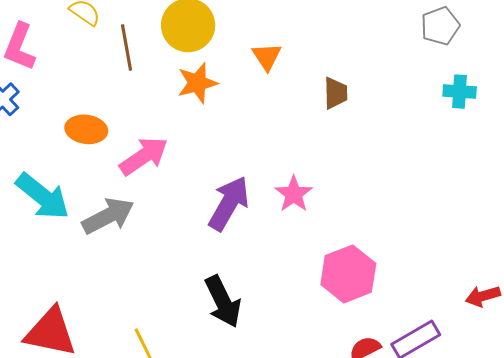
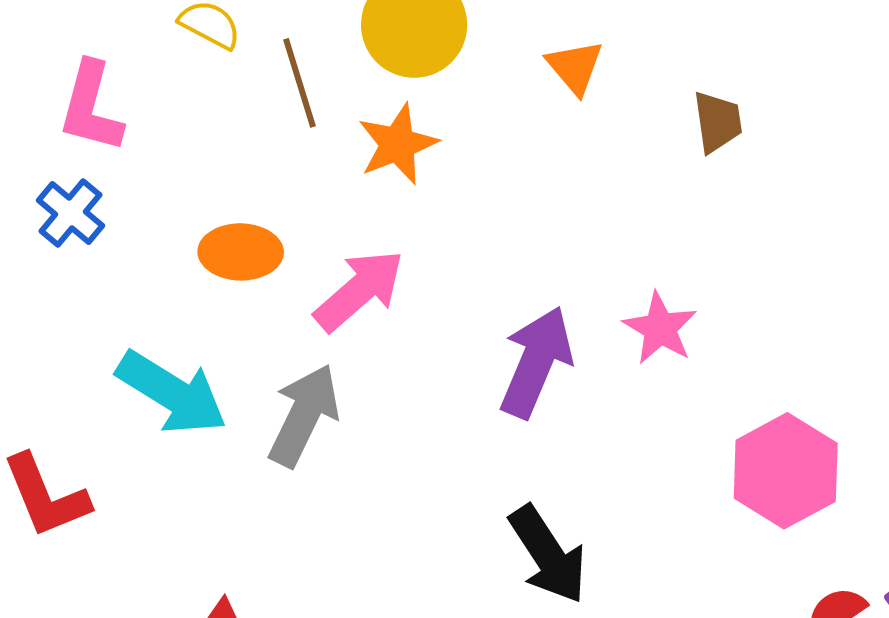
orange star: (197, 83) -> (398, 144), moved
gray arrow: (108, 216) -> (304, 415), turned -30

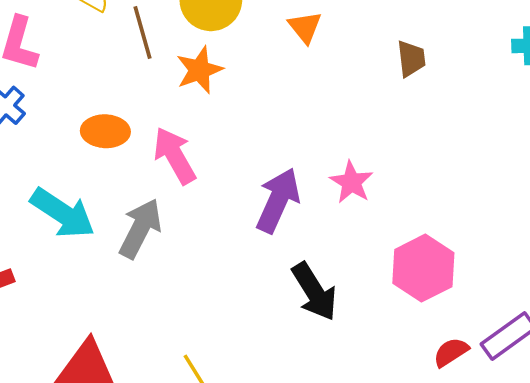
brown trapezoid: (718, 122) -> (411, 59), moved
pink arrow: (359, 290) -> (175, 156), turned -80
black arrow: (548, 555) -> (314, 292), moved

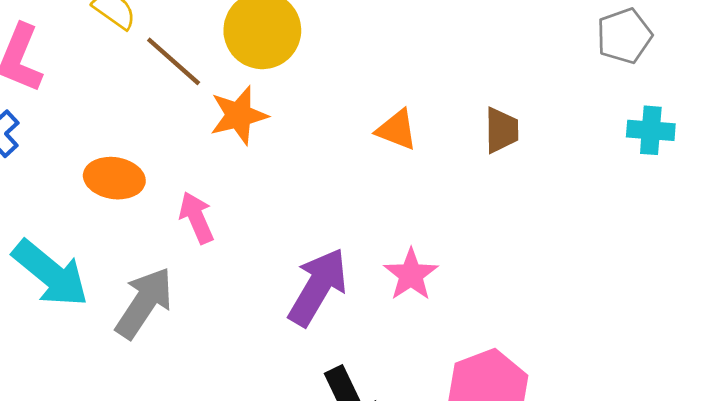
orange triangle: (305, 27) -> (397, 130), moved, turned -36
brown line: (143, 32) -> (174, 61), turned -39
pink arrow: (175, 156) -> (196, 218), size x0.7

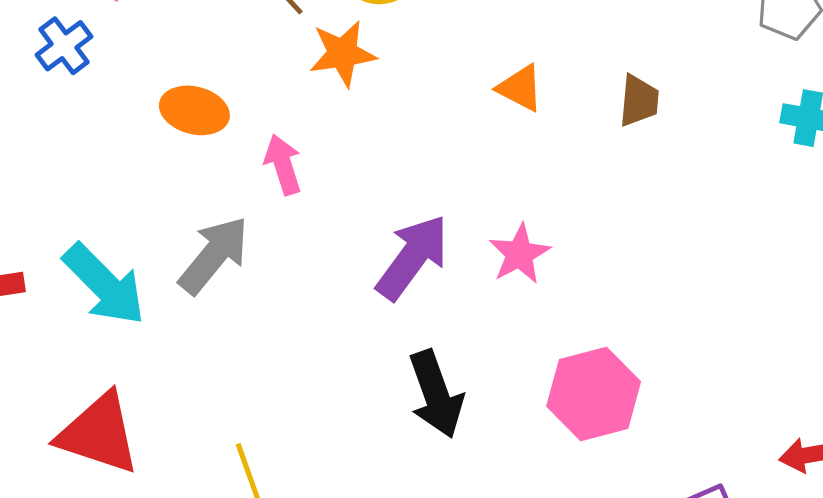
cyan arrow: (51, 273) -> (104, 284), moved

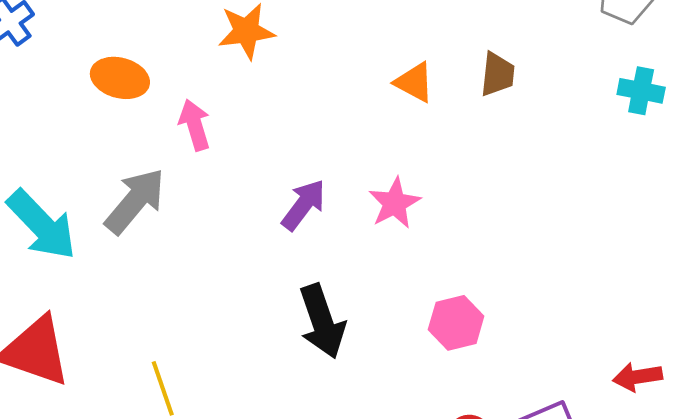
orange triangle: (520, 88) -> (414, 82), moved
purple arrow: (412, 257) -> (304, 205), size x0.7
pink hexagon: (594, 394) -> (456, 323), size x0.7

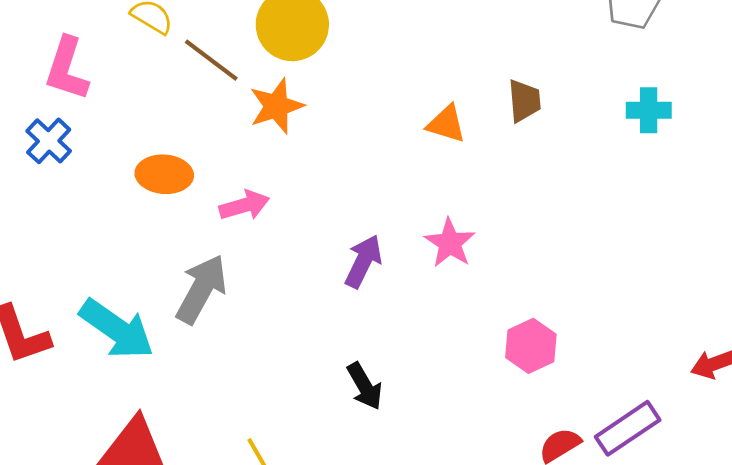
cyan cross: (641, 91) -> (649, 110), moved
pink arrow: (195, 125) -> (244, 205), turned 102
black arrow: (322, 321) -> (365, 386), moved, size x0.7

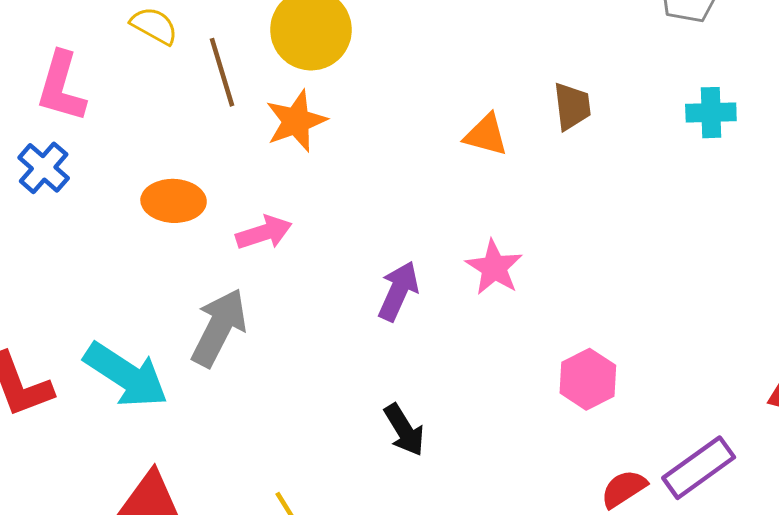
brown line: (211, 60) -> (222, 72), turned 38

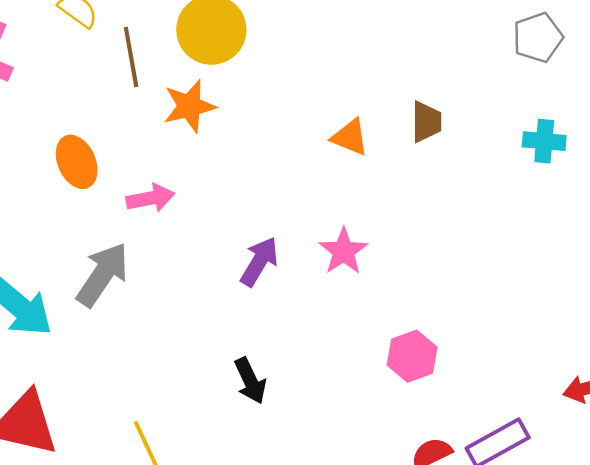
orange ellipse: (174, 201) -> (77, 162), turned 57

